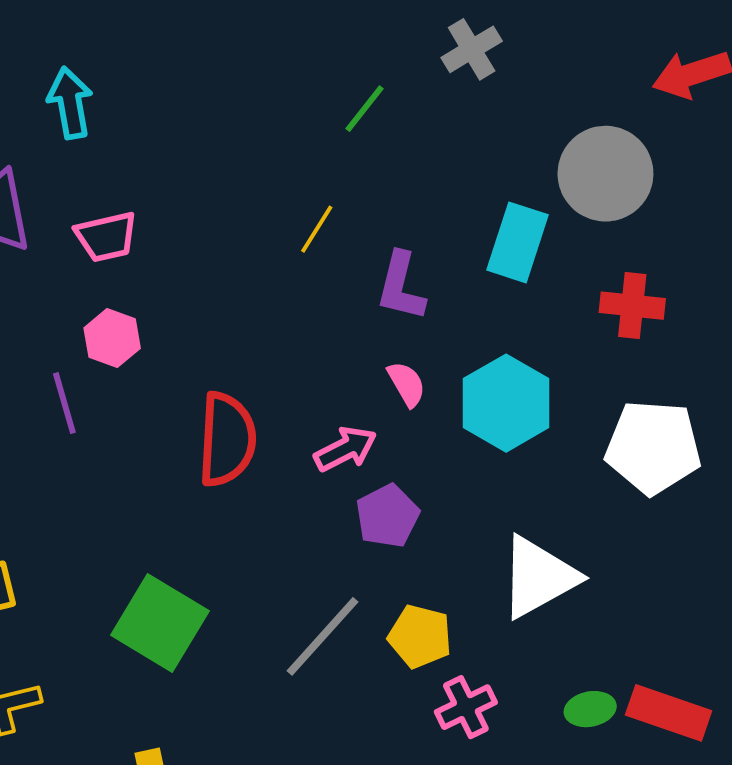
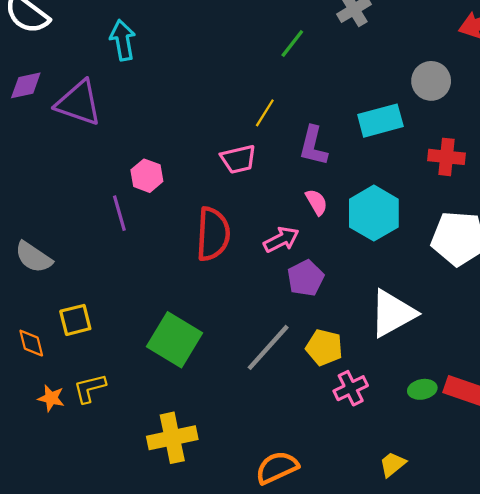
gray circle: (605, 174) -> (431, 81), size x0.7
pink trapezoid: (106, 237) -> (238, 159), moved
cyan rectangle: (518, 242) -> (380, 121), turned 57

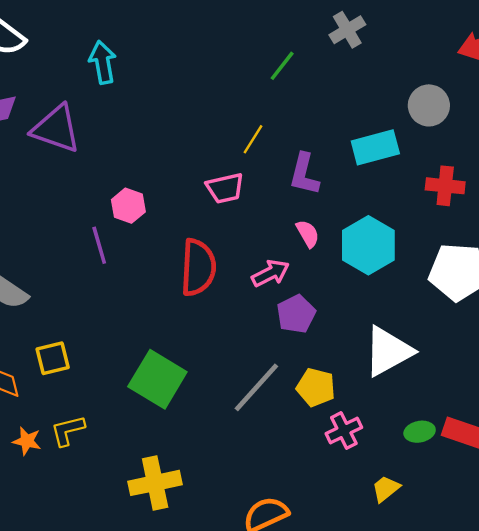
yellow trapezoid: (393, 464) -> (386, 489), moved

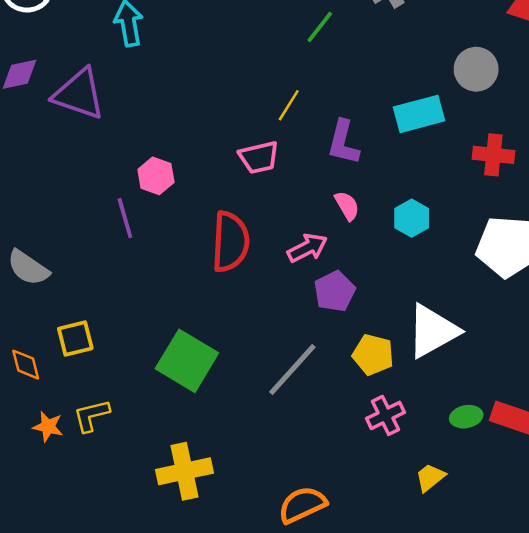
cyan hexagon: (368, 245) -> (412, 218), size x0.6
yellow pentagon: (316, 387) -> (373, 355), moved

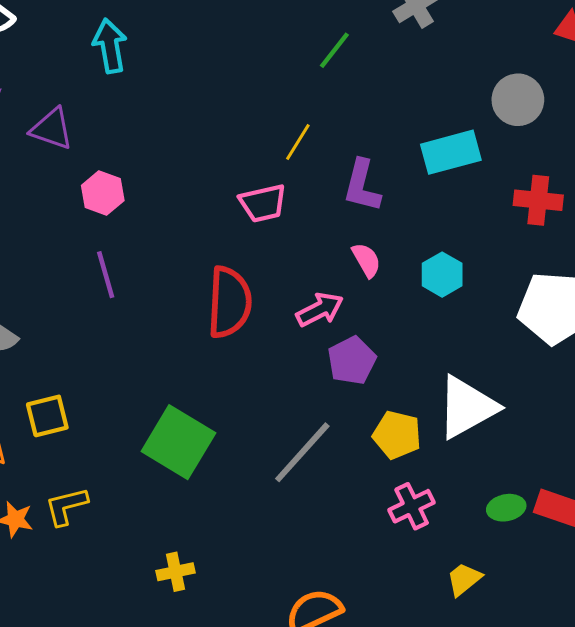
purple triangle: (79, 94) -> (52, 129), size x0.7
pink hexagon: (156, 176) -> (103, 193), moved
yellow cross: (184, 471) -> (176, 572), size x0.6

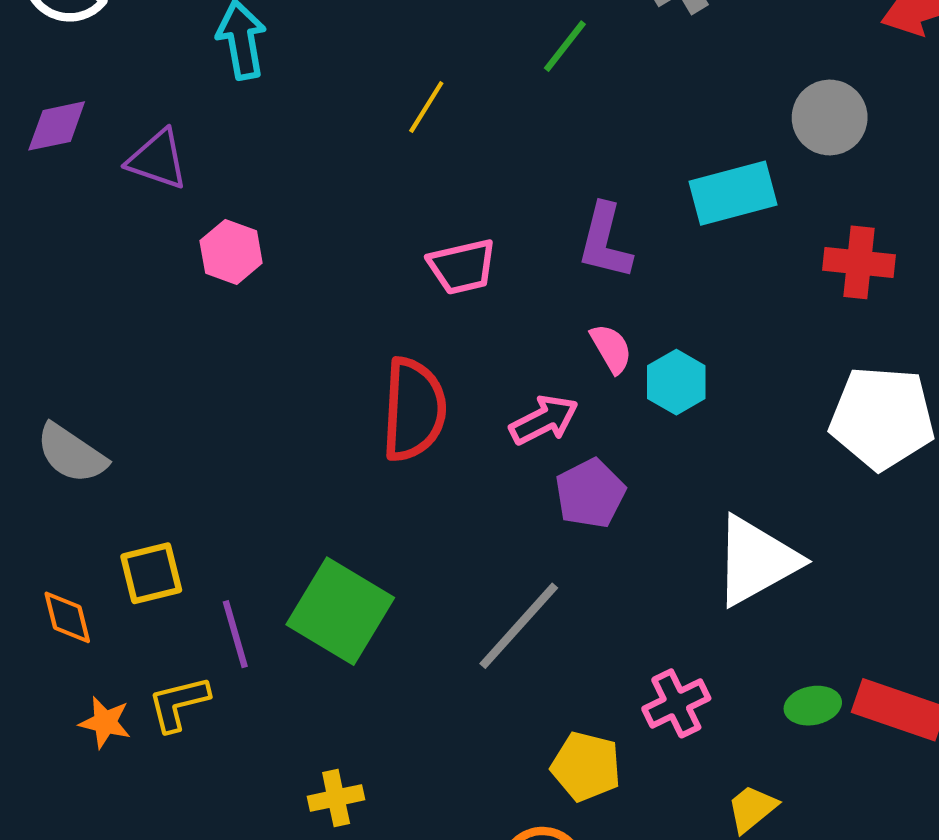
yellow line: (298, 142) -> (426, 107), moved
purple line: (106, 275) -> (235, 634), moved
cyan hexagon: (442, 275) -> (676, 382), moved
yellow pentagon: (397, 435) -> (586, 766), moved

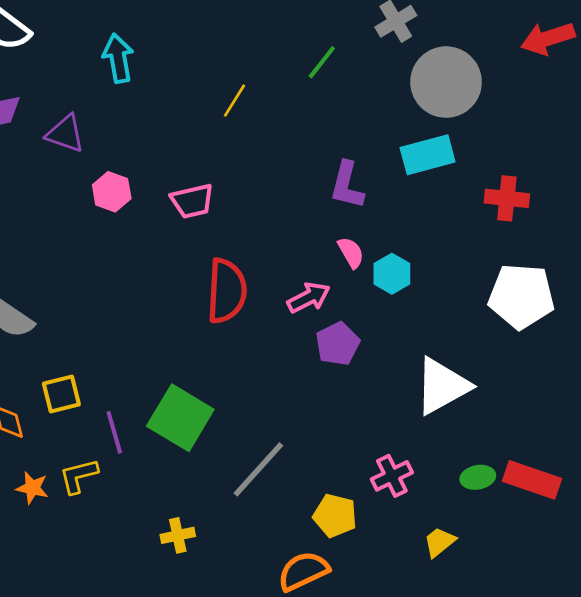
gray circle: (830, 117) -> (446, 82), moved, size x1.5
pink trapezoid: (462, 267) -> (192, 201), moved
gray line: (519, 626) -> (258, 469), moved

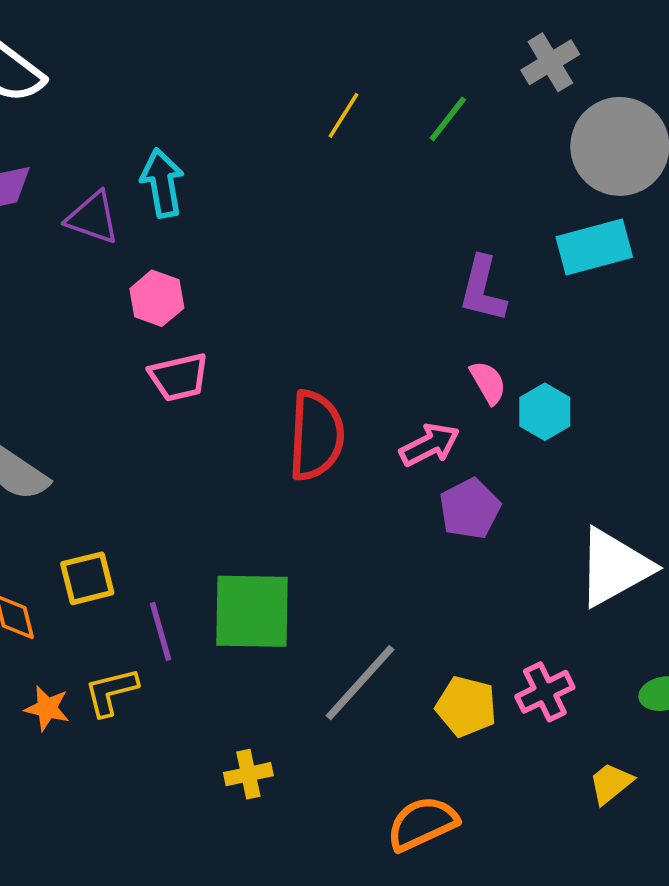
cyan arrow: (118, 58) -> (162, 183), moved
yellow line: (235, 101) -> (344, 115), moved
pink trapezoid: (192, 201) -> (179, 377), moved
green square: (180, 418) -> (252, 611), turned -30
yellow pentagon: (335, 516) -> (466, 706), moved

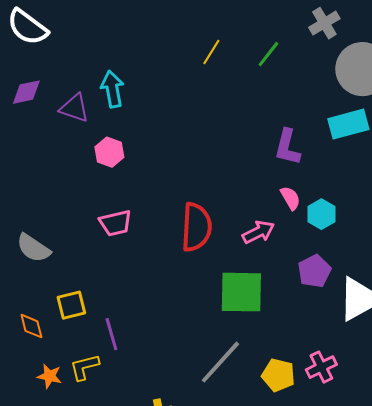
pink trapezoid: (179, 377) -> (115, 223), moved
purple pentagon: (470, 509) -> (314, 271), moved
green square: (252, 611) -> (241, 292), moved

